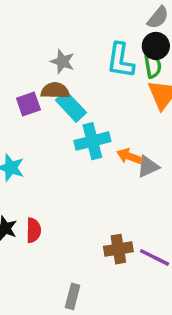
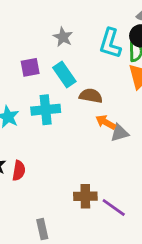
brown semicircle: (55, 91) -> (91, 96), moved
cyan cross: (92, 141) -> (46, 110), moved
gray rectangle: (73, 296) -> (42, 229), turned -36

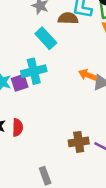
purple square: (30, 67) -> (20, 83), moved
brown semicircle: (91, 96) -> (68, 18), moved

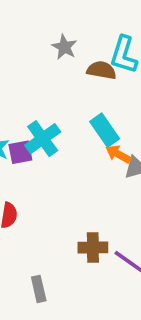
cyan rectangle: (46, 38) -> (105, 130), moved
cyan cross: (34, 71) -> (43, 139), turned -30

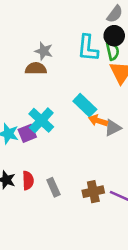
brown semicircle: (102, 70) -> (36, 69), moved
gray rectangle: (39, 289) -> (53, 187), moved

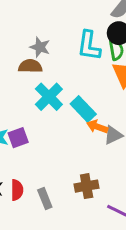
cyan cross: (41, 120) -> (49, 97), moved
brown cross: (93, 192) -> (87, 186), moved

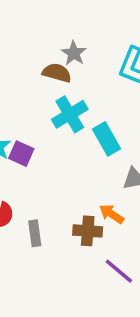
orange arrow: (97, 127) -> (112, 214), moved
purple square: (18, 138) -> (21, 154), turned 30

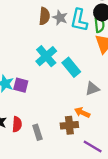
gray star: (74, 53) -> (60, 18), moved
brown semicircle: (57, 73) -> (44, 16), moved, turned 90

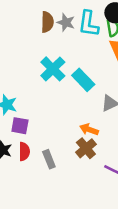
purple square: (21, 85) -> (20, 126), moved
orange arrow: (82, 112) -> (89, 129), moved
brown cross: (69, 125) -> (86, 148), turned -30

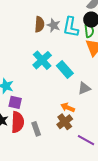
red semicircle: (24, 152) -> (18, 122), size x1.5

